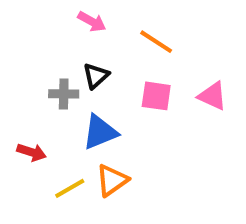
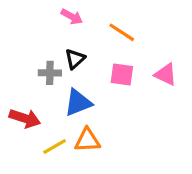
red arrow: (32, 152) -> (25, 118), size x1.4
orange triangle: (112, 180) -> (87, 140), turned 32

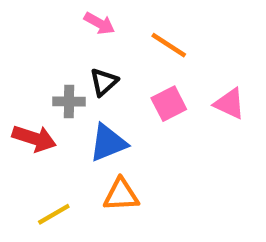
pink square: (122, 74) -> (169, 104), turned -35
red arrow: (25, 118) -> (34, 138), moved
yellow line: (55, 146) -> (54, 214), moved

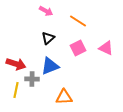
gray cross: (69, 101) -> (32, 79), moved
orange triangle: (121, 195) -> (64, 97), moved
yellow line: (54, 214) -> (16, 90), moved, turned -49

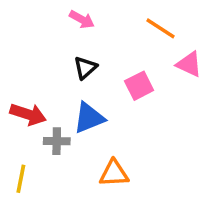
orange line: (78, 21) -> (161, 28), moved
pink triangle: (106, 48) -> (189, 64), moved
yellow line: (16, 90) -> (21, 179), moved

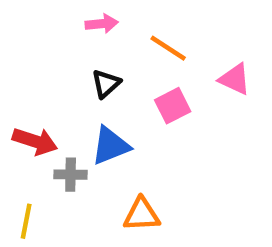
pink arrow: (82, 19) -> (102, 24), turned -35
orange line: (161, 28) -> (168, 48), moved

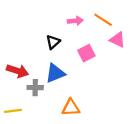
pink arrow: (102, 24) -> (75, 21), moved
orange line: (168, 48) -> (103, 20), moved
yellow line: (26, 221) -> (13, 111), turned 72

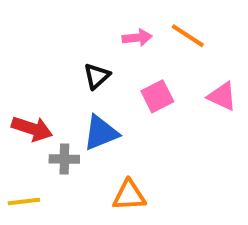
pink triangle: (117, 40) -> (222, 96), moved

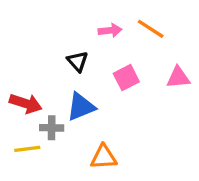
black triangle: (97, 76) -> (78, 61), turned -30
pink triangle: (222, 96) -> (178, 78), turned -30
yellow line: (24, 201) -> (27, 149), moved

